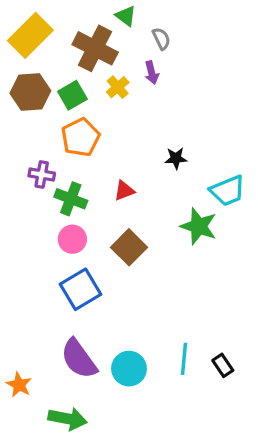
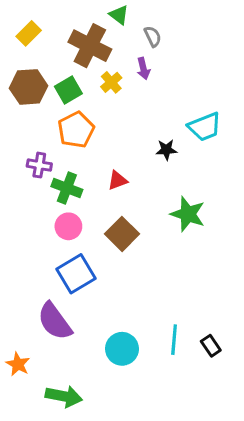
yellow rectangle: (30, 35) -> (29, 33), size x0.6
cyan trapezoid: (228, 191) -> (205, 127), moved
purple semicircle: (79, 359) -> (55, 321), moved

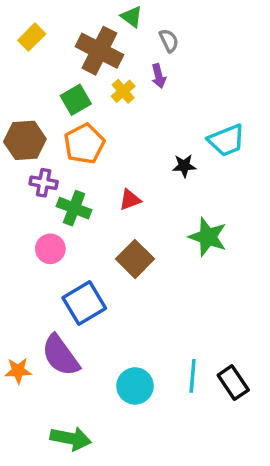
brown hexagon: (29, 87) -> (25, 140), moved
pink circle: (68, 226) -> (50, 249), moved
black rectangle: (211, 346) -> (233, 383), size x1.4
orange star: (18, 364) -> (18, 371), moved, turned -30

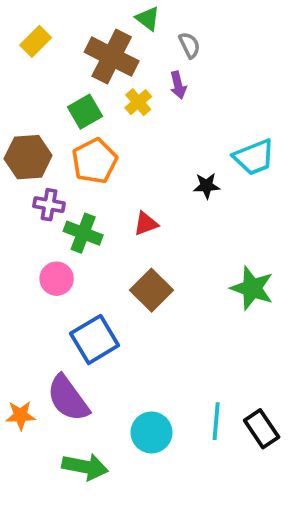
green star: (208, 237) -> (252, 288), moved
green arrow: (71, 438) -> (85, 467), moved

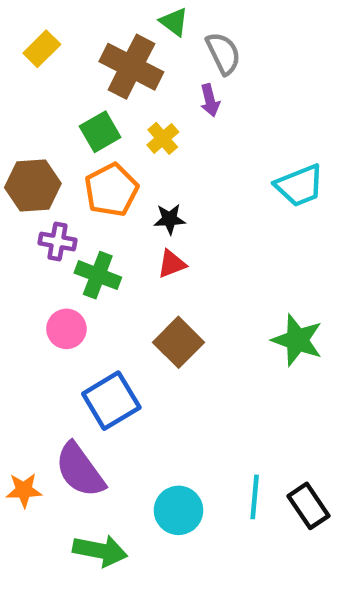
gray semicircle: (189, 45) -> (223, 53), size x1.4
yellow cross: (138, 102) -> (163, 138), moved
black star: (207, 186) -> (170, 219), moved

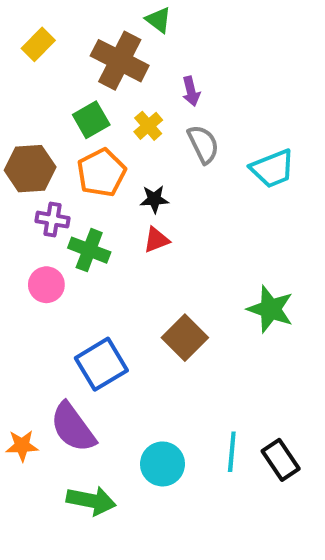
gray semicircle: (223, 53) -> (203, 144), moved
pink circle: (66, 329) -> (46, 285), moved
brown square: (178, 342) -> (185, 338), moved

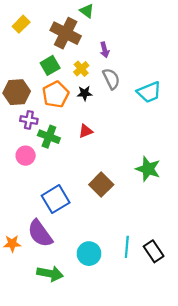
black star: (154, 199) -> (85, 93), moved

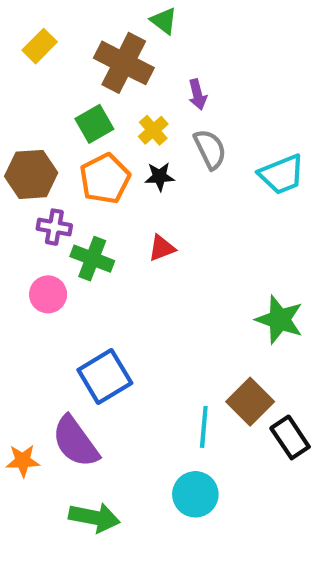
brown square: (101, 185) -> (250, 402), moved
cyan line: (127, 247) -> (204, 427), moved
black rectangle: (154, 251) -> (290, 437), moved
cyan circle: (89, 254) -> (195, 494), moved

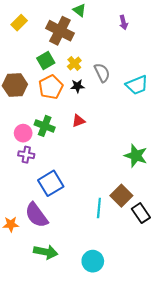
purple arrow: (197, 94) -> (123, 23), moved
purple cross: (54, 227) -> (26, 155), moved
pink circle: (48, 294) -> (23, 133), moved
cyan circle: (195, 494) -> (93, 261), moved

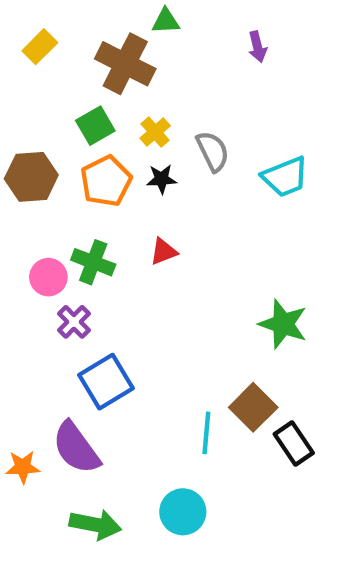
green triangle: (79, 10) -> (166, 21), turned -40
purple cross: (26, 155) -> (74, 322), moved, turned 35
cyan circle: (93, 261) -> (183, 512), moved

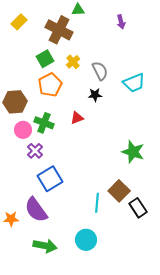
brown hexagon: (31, 177) -> (15, 102), moved
black star: (161, 179) -> (95, 95), moved

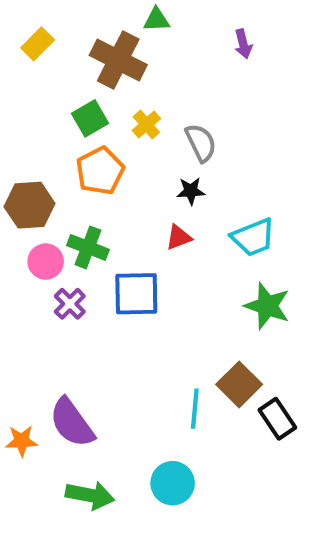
cyan trapezoid: (134, 83) -> (253, 237), moved
red triangle: (77, 118) -> (179, 237), moved
blue square: (50, 179) -> (136, 294), moved, turned 30

